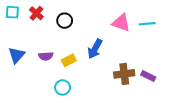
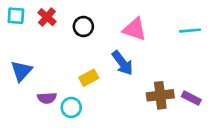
pink triangle: (121, 23) -> (135, 29), moved
blue arrow: (95, 49) -> (122, 63), turned -66
purple semicircle: (46, 56) -> (47, 98), moved
cyan circle: (63, 87) -> (71, 107), moved

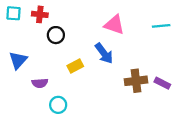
red cross: (47, 17) -> (40, 14), turned -35
black circle: (83, 27) -> (56, 35), moved
cyan circle: (71, 107) -> (58, 105), moved

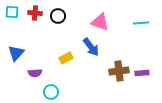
black circle: (56, 35) -> (58, 16), moved
purple rectangle: (162, 83) -> (142, 73), turned -32

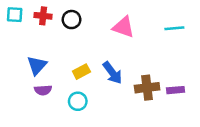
blue arrow: (91, 47) -> (112, 73), moved
blue triangle: (16, 53) -> (37, 65), moved
cyan circle: (51, 92) -> (78, 101), moved

